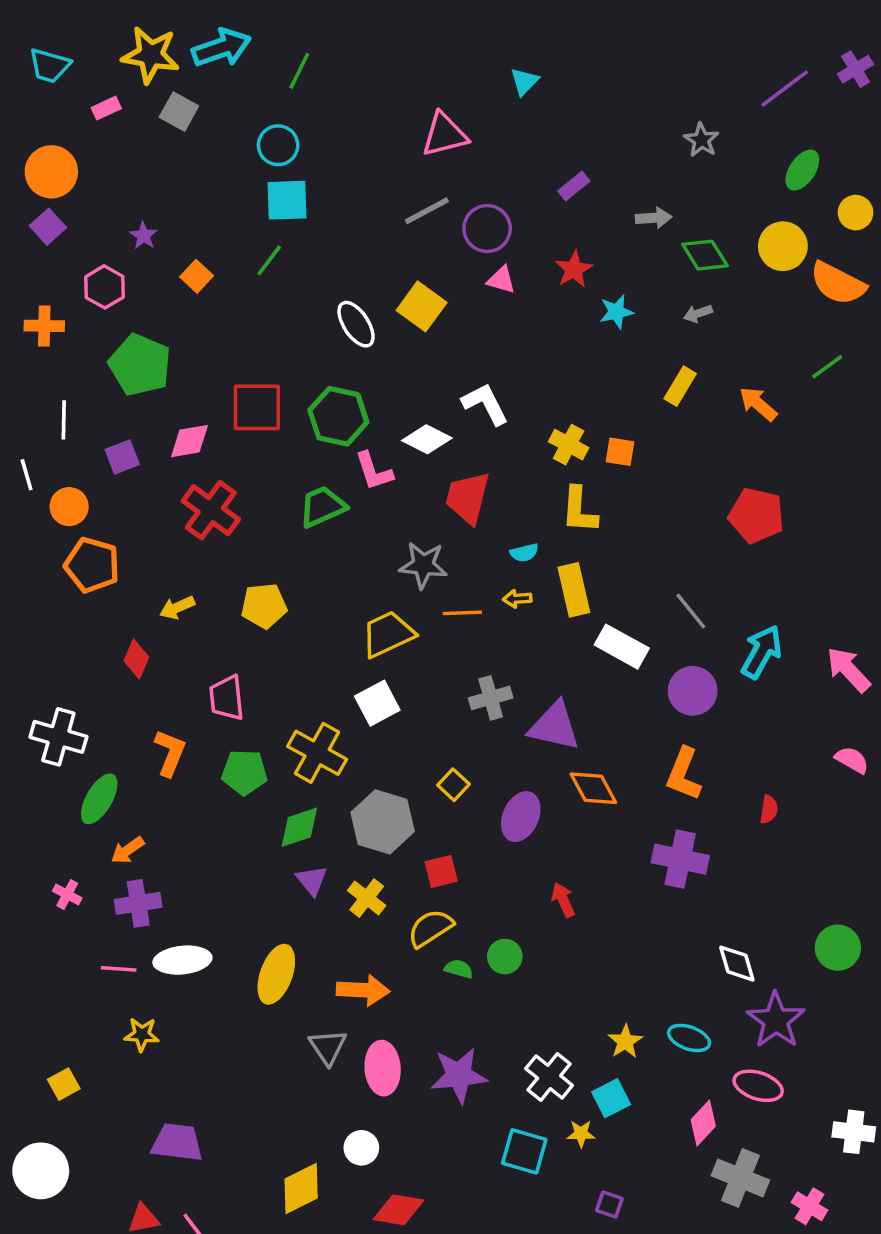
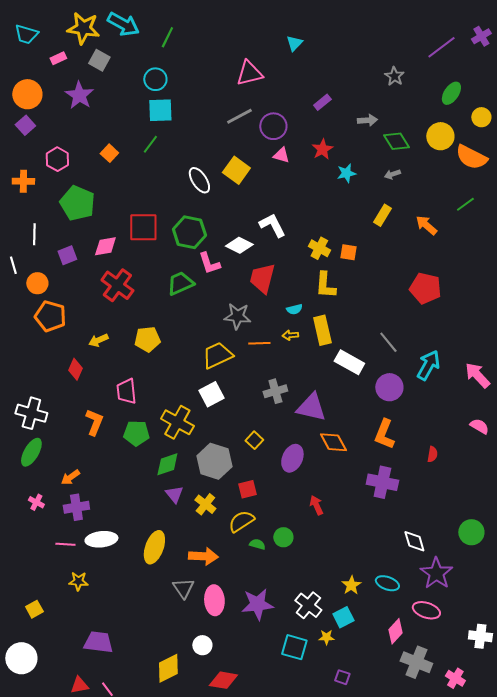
cyan arrow: (221, 48) -> (123, 24), turned 48
purple star: (143, 236) -> (79, 95), moved, size x1.8
green ellipse: (99, 799) -> (31, 452), moved

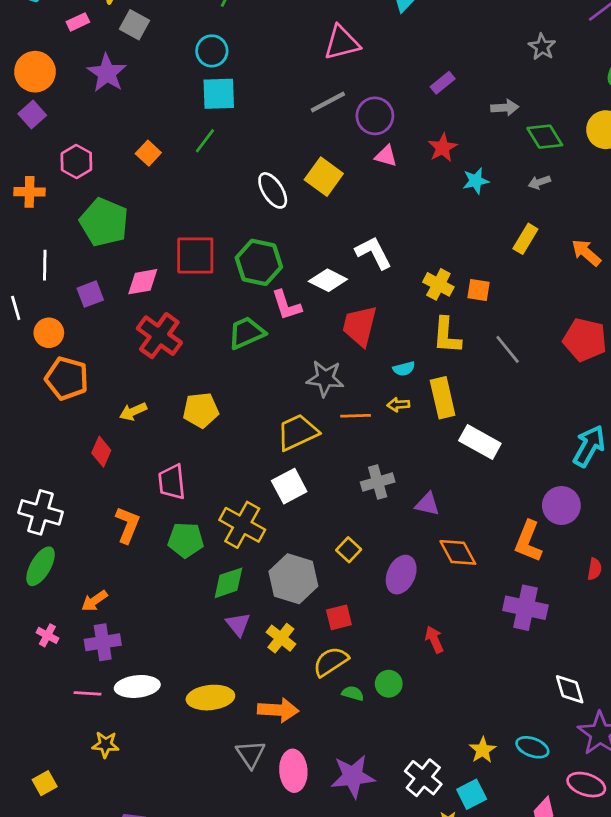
gray line: (388, 342) -> (508, 349), moved
purple circle: (389, 387) -> (561, 505), moved
purple triangle: (311, 407) -> (427, 504), size x0.6
yellow ellipse: (154, 547) -> (210, 698), turned 64

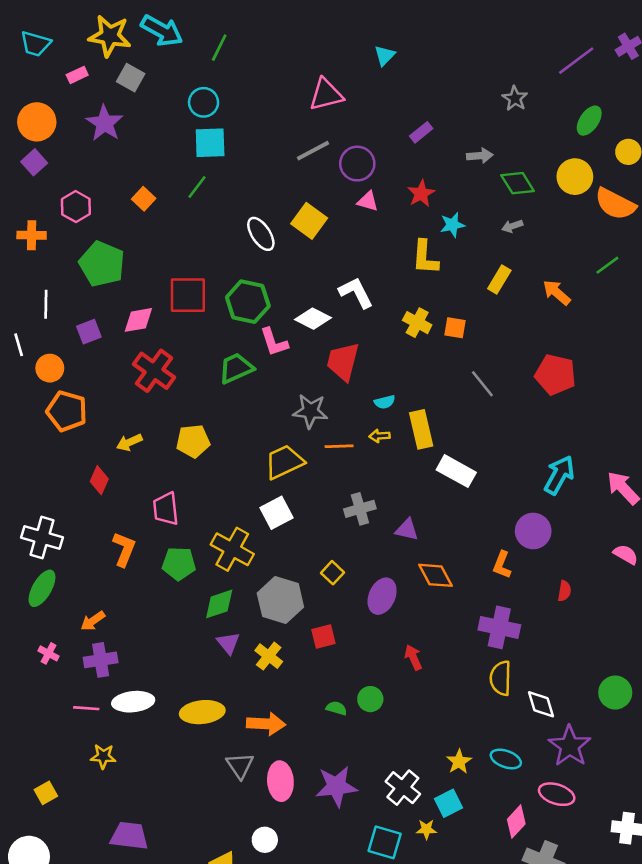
yellow L-shape: (447, 336) -> (425, 257), moved
orange L-shape: (528, 541) -> (502, 565), size x0.7
yellow semicircle: (331, 662) -> (501, 678), moved, turned -56

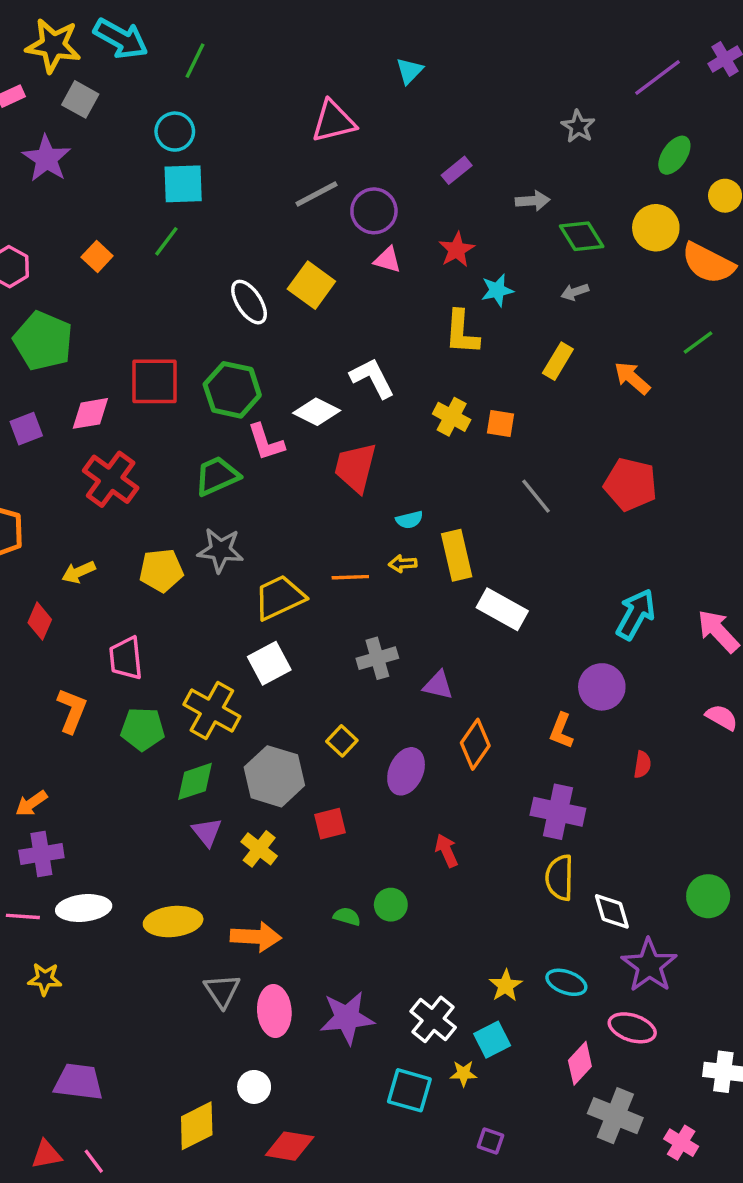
gray star: (310, 411) -> (220, 550), moved
orange diamond: (435, 575) -> (475, 744), turned 63

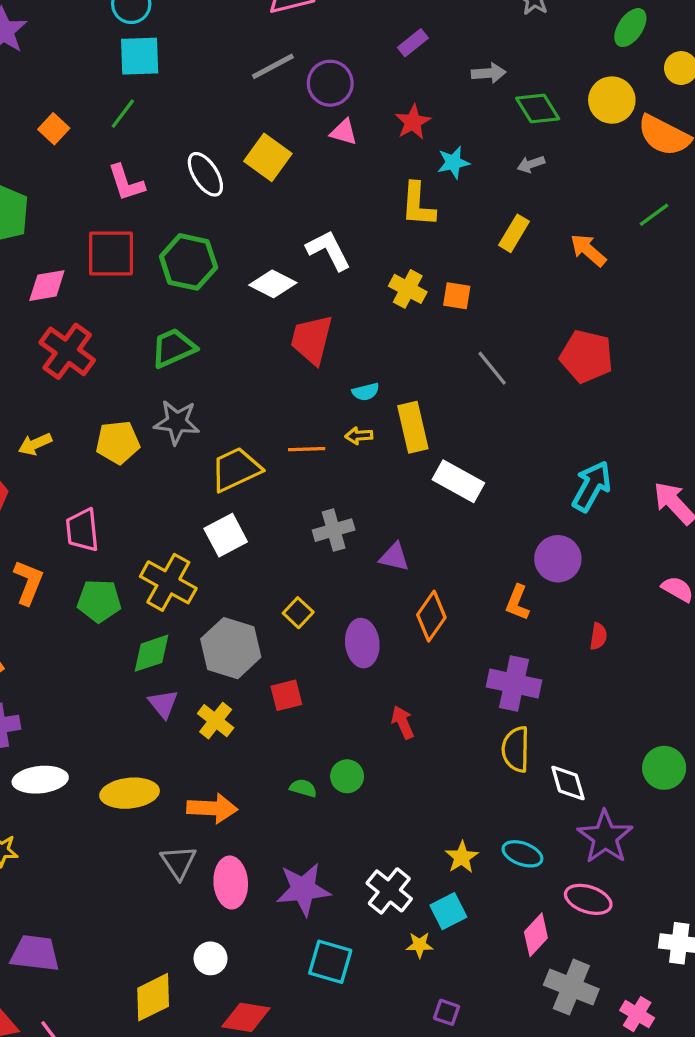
pink L-shape: (266, 442) -> (126, 183), moved
purple ellipse: (406, 771) -> (362, 643), turned -30
cyan square: (409, 1090) -> (330, 962), moved

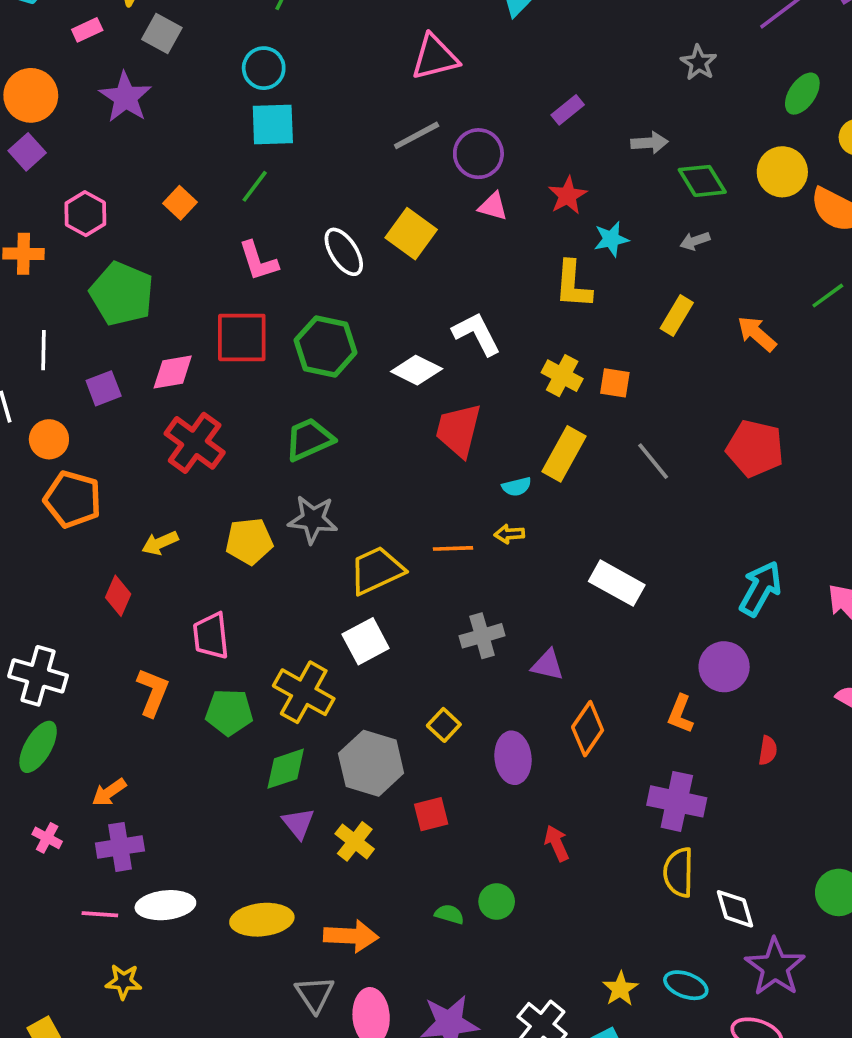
yellow rectangle: (413, 427) -> (564, 454), moved, turned 42

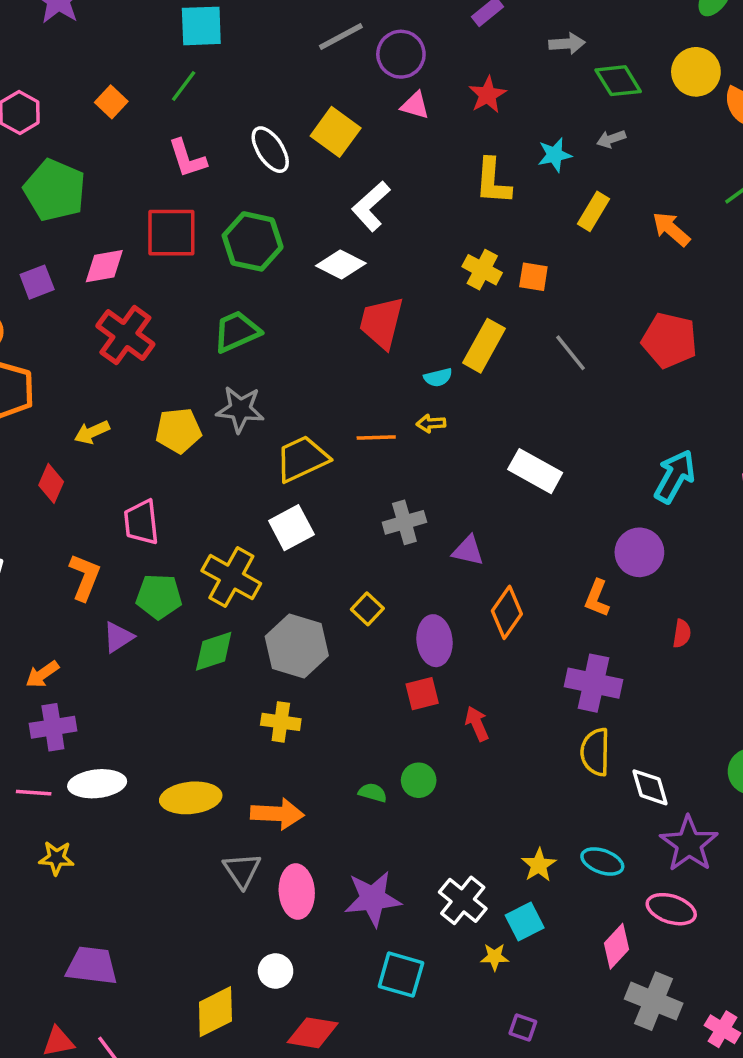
cyan star: (611, 239) -> (555, 155), moved
white L-shape: (477, 334) -> (371, 206), moved, turned -105
red square: (431, 814) -> (422, 694), moved
purple triangle: (298, 823) -> (118, 637), moved, turned 36
yellow cross: (355, 841) -> (281, 722), turned -30

